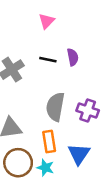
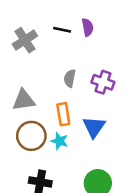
gray semicircle: (55, 107) -> (70, 78), size x0.6

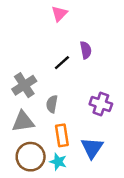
black line: (62, 30) -> (62, 63), moved, turned -54
gray cross: (25, 40) -> (24, 85), moved
gray semicircle: (70, 78) -> (52, 104), moved

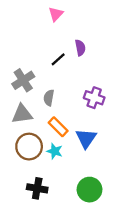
orange rectangle: (62, 135) -> (58, 127), turned -36

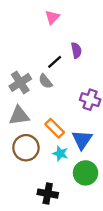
gray semicircle: (49, 98) -> (45, 81), moved, turned -49
cyan star: (55, 151) -> (60, 153), moved
black cross: (37, 188) -> (48, 194), moved
green circle: (90, 190) -> (86, 173), moved

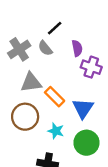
purple semicircle: (76, 50) -> (77, 48), moved
gray triangle: (19, 116) -> (31, 82), moved
cyan star: (60, 153) -> (56, 131), moved

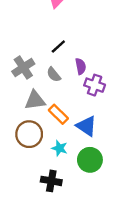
gray semicircle: (45, 48) -> (54, 75), moved
blue triangle: (83, 108) -> (86, 126), turned -30

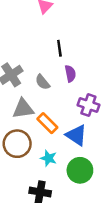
black line: (58, 46) -> (59, 48), moved, turned -56
purple cross: (95, 85) -> (88, 105), moved

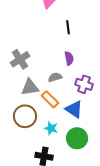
black line: (59, 48) -> (68, 27), moved
gray semicircle: (43, 82) -> (55, 77), moved, turned 112

